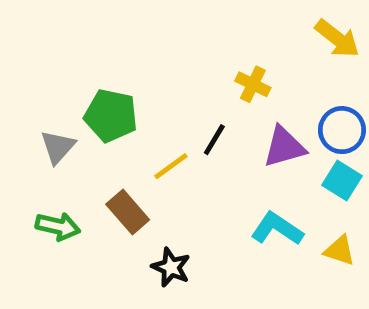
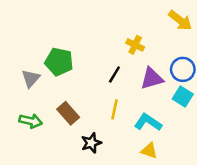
yellow line: (171, 166) -> (114, 109), moved, turned -42
yellow triangle: (340, 250) -> (149, 151), moved
black star: (171, 267) -> (91, 143), turned 30

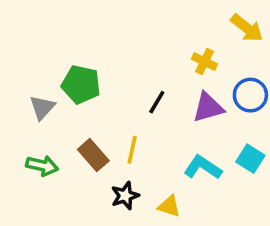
yellow cross: (135, 45) -> (205, 62), moved
cyan square: (183, 96) -> (250, 159), moved
yellow line: (114, 109) -> (132, 150), moved
yellow triangle: (149, 151) -> (169, 206), moved

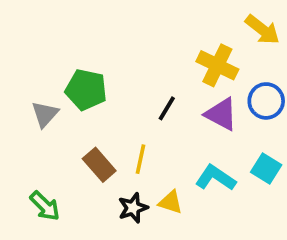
yellow cross: (205, 62) -> (217, 65), size x1.5
purple triangle: (208, 107) -> (221, 114), turned 44
green arrow: (42, 166) -> (45, 206), moved, turned 32
yellow triangle: (169, 206) -> (170, 202), moved

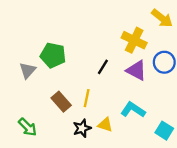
cyan square: (266, 168) -> (164, 131), moved

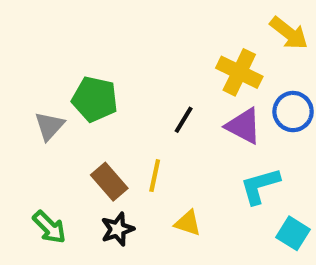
cyan L-shape: (133, 110) -> (260, 186), moved, turned -50
black star: (82, 128) -> (118, 229), moved

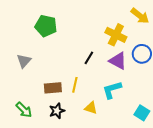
green pentagon: (95, 99) -> (46, 26), moved
brown rectangle: (109, 182) -> (53, 88), turned -54
cyan L-shape: (260, 186) -> (112, 90), moved

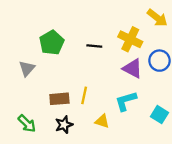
green pentagon: (46, 26) -> (52, 43), moved, turned 30
black line: (89, 58) -> (94, 46), moved, turned 64
cyan square: (142, 113) -> (159, 115), moved

